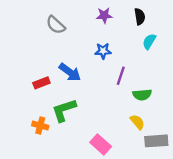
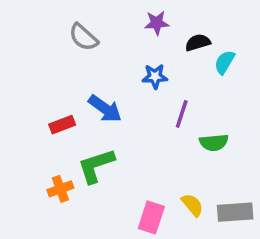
black semicircle: (140, 17) -> (198, 43), moved, turned -98
yellow semicircle: (137, 122) -> (192, 205), moved
orange cross: (40, 126) -> (60, 189), turned -35
pink rectangle: (101, 144) -> (151, 217), turned 66

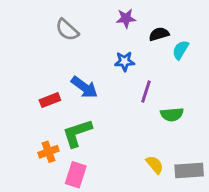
pink rectangle: (151, 217) -> (76, 175), moved

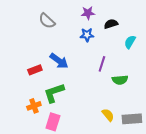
cyan semicircle: (180, 50) -> (130, 42), moved
blue star: (125, 61) -> (87, 35), moved

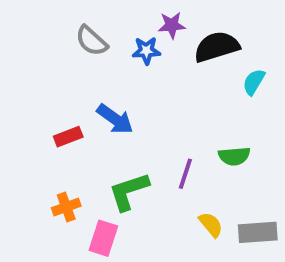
black semicircle: (111, 24) -> (217, 47), size x1.6
blue star: (87, 35) -> (146, 51), moved
purple line: (102, 64) -> (185, 174), moved
green L-shape: (54, 93) -> (129, 191), moved

